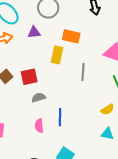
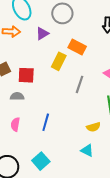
purple triangle: (34, 32) -> (42, 34), turned -40
gray semicircle: (39, 97) -> (17, 96), moved
pink semicircle: (39, 126) -> (15, 124), moved

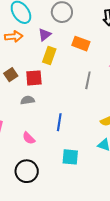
yellow rectangle: (59, 61) -> (49, 55), moved
pink semicircle: (15, 124) -> (29, 138), moved, turned -48
cyan square: (41, 161) -> (70, 157), moved, turned -36

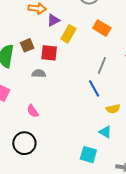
purple triangle: (45, 35) -> (53, 20), moved
blue line: (59, 122) -> (94, 89), moved, turned -48
cyan square: (70, 157) -> (88, 155), moved

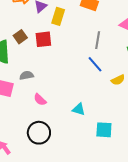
gray semicircle: (39, 74) -> (27, 75), moved
cyan triangle: (105, 132) -> (79, 109), moved

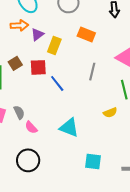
blue line: (95, 64) -> (57, 83), moved
gray semicircle: (27, 75) -> (19, 112), moved, turned 72
cyan triangle: (79, 109) -> (69, 127), moved, size x1.5

